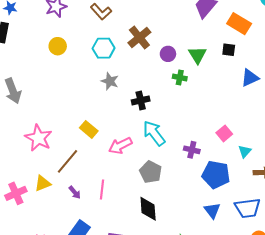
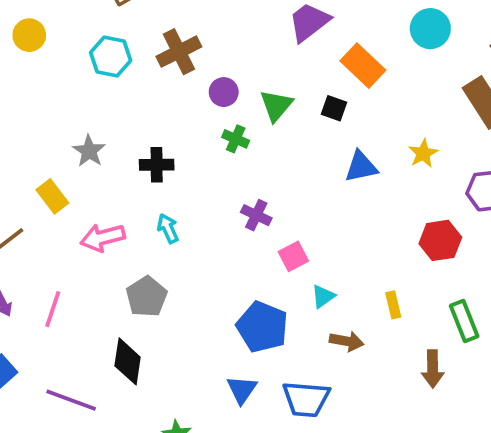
gray star: (110, 81) -> (89, 151), moved
cyan arrow: (154, 133) -> (168, 228), size x0.6
purple cross: (192, 150) -> (256, 215), moved

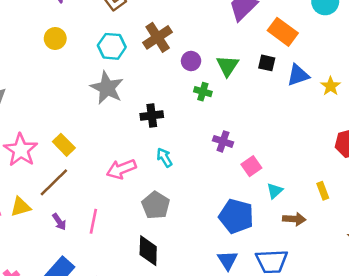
gray star: (89, 151) -> (107, 88), moved, size x1.5
blue triangle: (361, 167) -> (298, 75), moved
yellow rectangle: (52, 196) -> (64, 145), moved

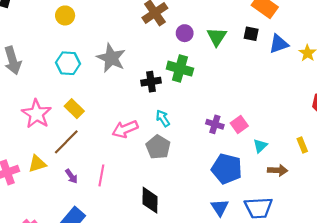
cyan hexagon: (112, 46) -> (68, 63), moved
green cross: (203, 92) -> (180, 69), moved, size x1.6
purple cross: (223, 141) -> (215, 124), moved
gray pentagon: (156, 205) -> (158, 147), moved

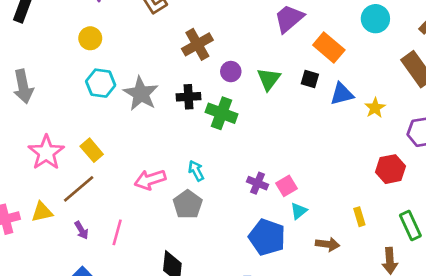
cyan hexagon: (68, 63) -> (101, 83), moved
black cross: (151, 82) -> (188, 97), moved
cyan triangle: (260, 146) -> (299, 211), moved

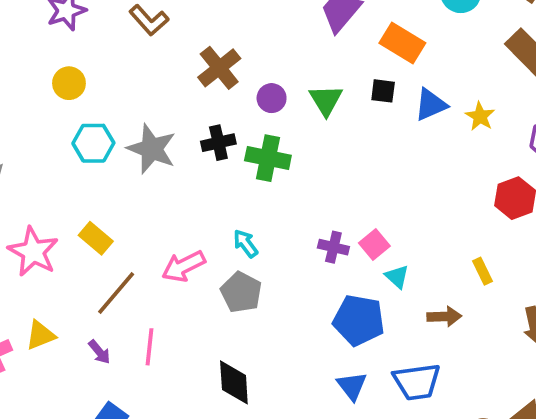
brown line: (79, 189) -> (116, 293), moved
cyan triangle: (299, 211) -> (397, 277), turned -30

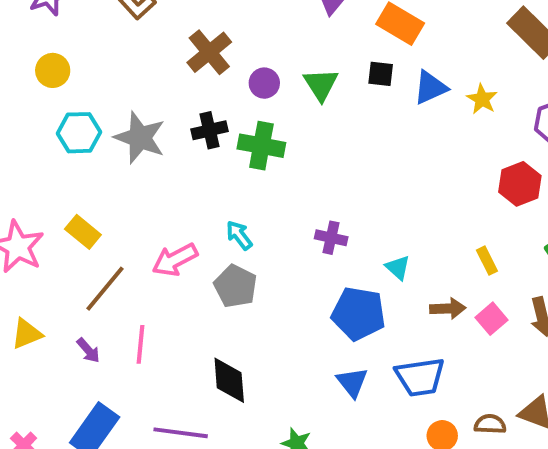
pink square: (374, 245) -> (492, 319), moved

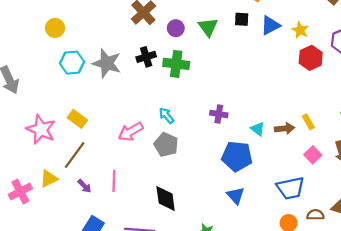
red hexagon: (520, 184) -> (311, 58), moved
brown line: (105, 289) -> (75, 155), moved
brown arrow: (448, 308) -> (285, 128), moved
blue trapezoid: (420, 377) -> (290, 188), moved

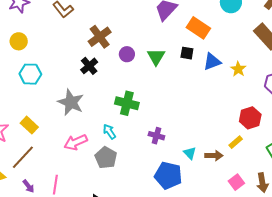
black cross: (146, 57) -> (89, 66), moved, turned -30
red hexagon: (311, 58) -> (250, 118), moved
gray star: (107, 63) -> (71, 102), moved
green cross: (176, 64) -> (127, 103), moved
yellow rectangle: (308, 122) -> (236, 142), moved, turned 72

